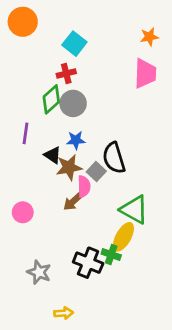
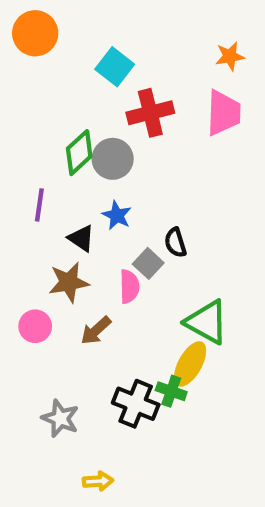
red cross: (66, 73) -> (150, 113), moved, size x1.5
blue star: (76, 140) -> (117, 215), turned 30
black semicircle: (114, 158) -> (175, 243), size x0.6
brown star: (69, 167) -> (69, 282), moved
brown arrow: (73, 201) -> (96, 330), moved

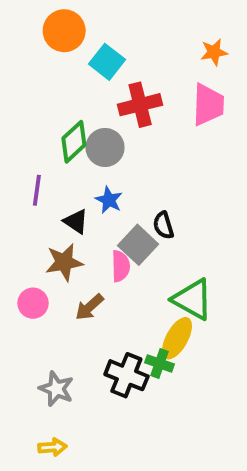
orange circle: (35, 33) -> (64, 31), moved
gray square: (148, 263) -> (138, 245), size x1.4
yellow arrow: (98, 481) -> (52, 447), moved

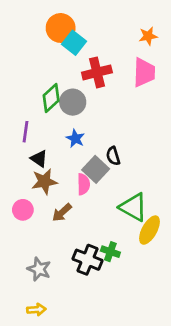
orange circle: (64, 31) -> (61, 28), moved
black triangle: (76, 221) -> (39, 159), moved
yellow ellipse: (177, 338) -> (149, 230), moved

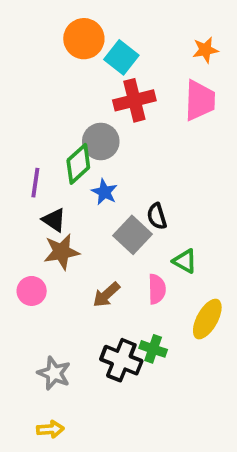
cyan square: (74, 43) -> (121, 57), moved
green diamond: (51, 98) -> (78, 164), moved
pink semicircle: (83, 184) -> (157, 289), moved
green triangle: (133, 207) -> (185, 261), moved, size x0.6
brown arrow: (62, 213) -> (106, 295), moved

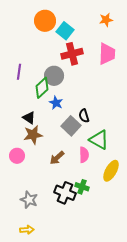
orange star: (205, 50) -> (106, 20), moved
purple line: (35, 183) -> (19, 72), moved
green triangle: (185, 261) -> (99, 140), size x1.5

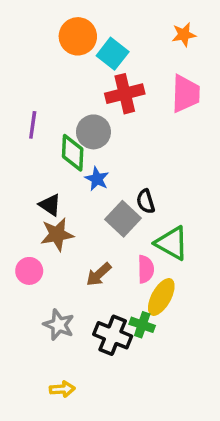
green diamond: (42, 88) -> (73, 153), turned -45
yellow ellipse: (111, 171) -> (161, 297), moved
gray star: (29, 200) -> (59, 325), moved
yellow arrow: (27, 230) -> (62, 389), moved

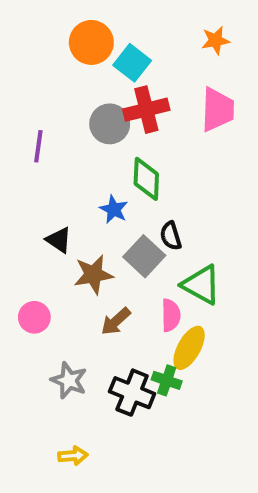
gray circle: (93, 132) -> (110, 124), moved
green diamond: (73, 153) -> (146, 179), moved
brown star: (57, 234) -> (93, 275), moved

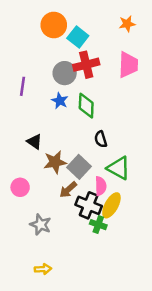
blue star: (114, 209) -> (60, 101), moved
gray square: (144, 256) -> (79, 167), moved
black cross: (132, 393) -> (89, 205), moved

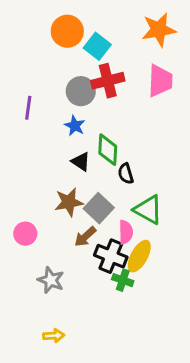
orange star: (127, 24) -> (159, 30), size x1.6
green diamond: (86, 106) -> (108, 150), moved
black triangle: (35, 142) -> (81, 162), moved

